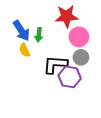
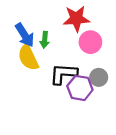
yellow semicircle: (24, 50) -> (28, 57), size x1.6
gray circle: (81, 57) -> (99, 77), moved

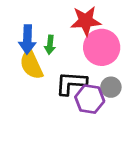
blue arrow: (25, 35) -> (27, 39), turned 35
pink circle: (90, 42) -> (102, 47), size x1.4

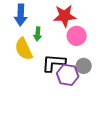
blue arrow: (27, 39) -> (21, 15), moved
pink circle: (102, 47) -> (77, 36), size x0.7

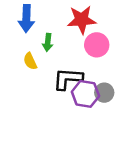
yellow semicircle: (24, 49) -> (30, 61), size x0.6
gray circle: (84, 66) -> (104, 93), moved

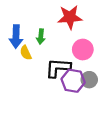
blue arrow: (26, 18) -> (16, 37), moved
pink circle: (97, 45) -> (83, 50), moved

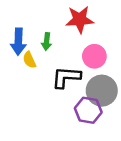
gray circle: (89, 80) -> (102, 91), size x1.6
purple hexagon: (73, 81) -> (88, 110), moved

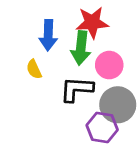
blue arrow: (18, 42) -> (48, 35), moved
green arrow: (47, 42) -> (81, 48), moved, size x1.6

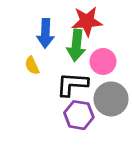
purple hexagon: (102, 127) -> (79, 115), moved

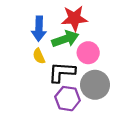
green arrow: (76, 45) -> (65, 39), turned -115
yellow semicircle: (32, 65) -> (39, 56), moved

